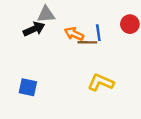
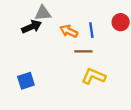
brown line: (87, 42) -> (83, 51), moved
blue square: (28, 87) -> (26, 81), turned -30

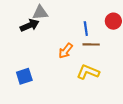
orange arrow: (69, 31) -> (66, 51), moved, turned -77
brown line: (83, 51) -> (91, 44), moved

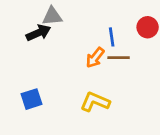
orange arrow: (66, 51) -> (95, 58), moved
yellow L-shape: (88, 72) -> (95, 102), moved

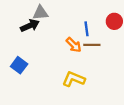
orange arrow: (95, 58) -> (74, 45), turned -84
blue square: (31, 99) -> (19, 65), moved, turned -35

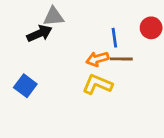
orange arrow: (74, 45) -> (97, 59), turned 119
yellow L-shape: (74, 79) -> (97, 84), moved

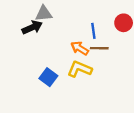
orange arrow: (97, 59) -> (80, 48), turned 48
blue square: (25, 86) -> (48, 77), moved

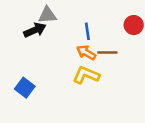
blue line: (93, 31) -> (87, 31), moved
blue square: (48, 77) -> (25, 88), moved

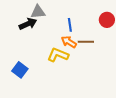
yellow L-shape: (86, 75) -> (58, 55), moved

